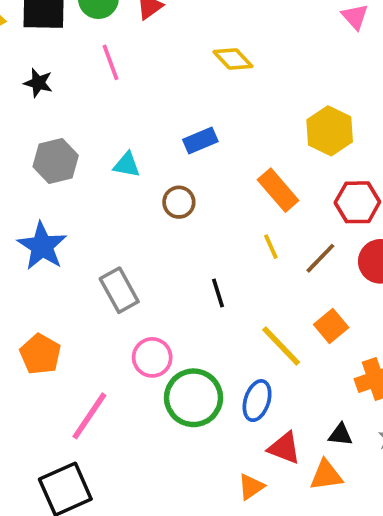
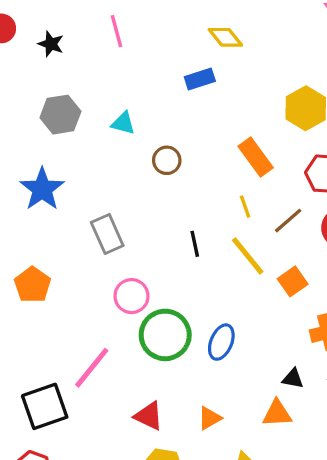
blue rectangle: (200, 140) -> (200, 79), moved
yellow line: (281, 346) -> (248, 256), moved
pink line: (89, 416) -> (92, 368), moved
red triangle: (284, 448) -> (149, 416), moved

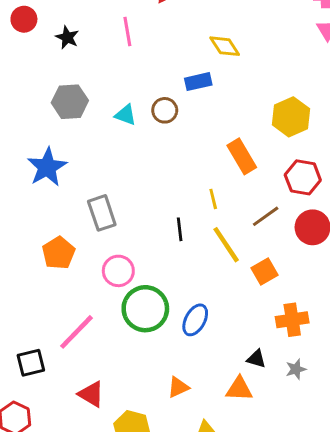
brown circle: (167, 160) -> (165, 110), moved
yellow line: (245, 207) -> (213, 199), moved
orange pentagon: (32, 285) -> (59, 253), moved
black square: (45, 406) -> (31, 363), size x0.7
red triangle: (149, 416) -> (91, 394), moved

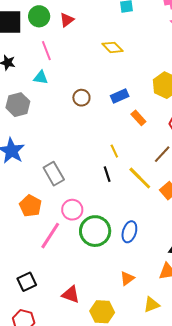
blue rectangle: (198, 82) -> (120, 96), moved
cyan triangle: (126, 115) -> (41, 78), moved
orange rectangle: (242, 156) -> (138, 118), size x0.7
yellow line: (213, 199) -> (114, 151), moved
pink line: (76, 332) -> (50, 236), moved

